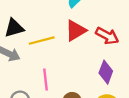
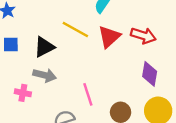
yellow line: (42, 41) -> (75, 30), moved, turned 55

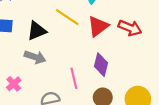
purple diamond: (150, 74) -> (101, 65), moved
pink cross: (23, 93) -> (14, 84), moved, turned 32

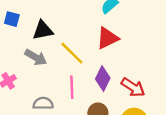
yellow line: (67, 17) -> (72, 53), moved
red arrow: (130, 28) -> (133, 87), moved

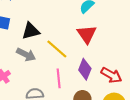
red triangle: (107, 38) -> (87, 34), turned -35

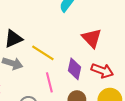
red triangle: (87, 34) -> (92, 38), moved

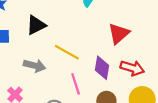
red triangle: (92, 38) -> (119, 34), turned 35
black triangle: (13, 39) -> (36, 25), moved

